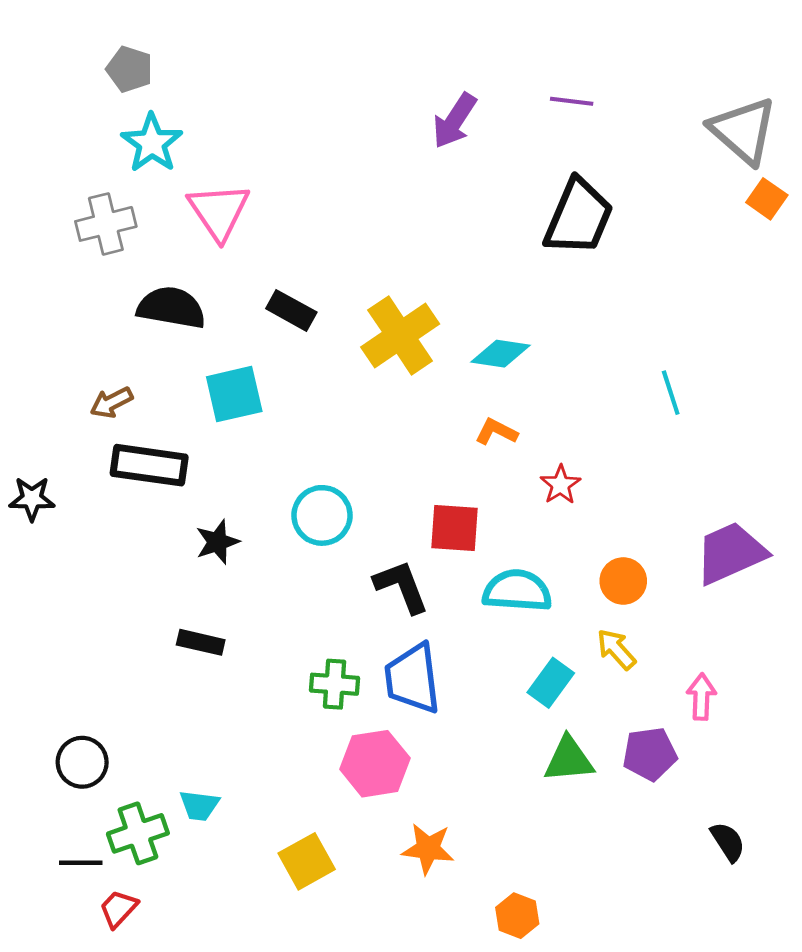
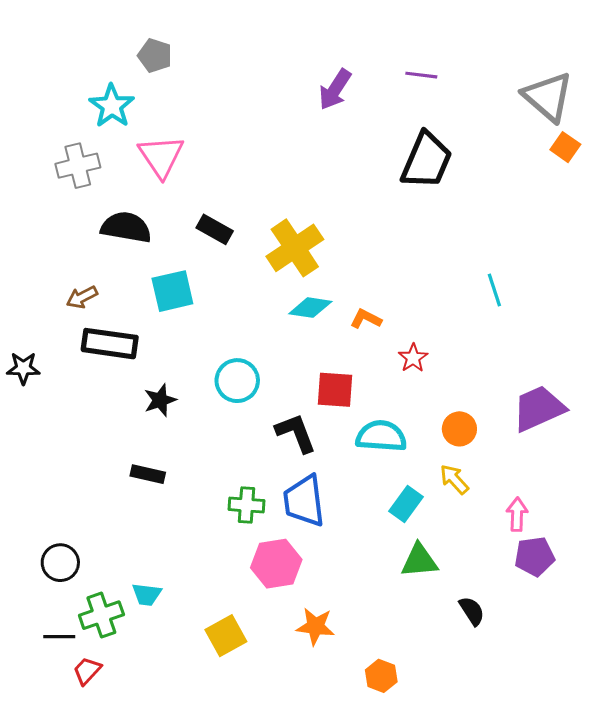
gray pentagon: (130, 69) -> (155, 56), moved
cyan diamond: (501, 354) -> (310, 308), moved
purple pentagon: (650, 754) -> (534, 556), moved
black semicircle: (728, 842) -> (472, 611), moved

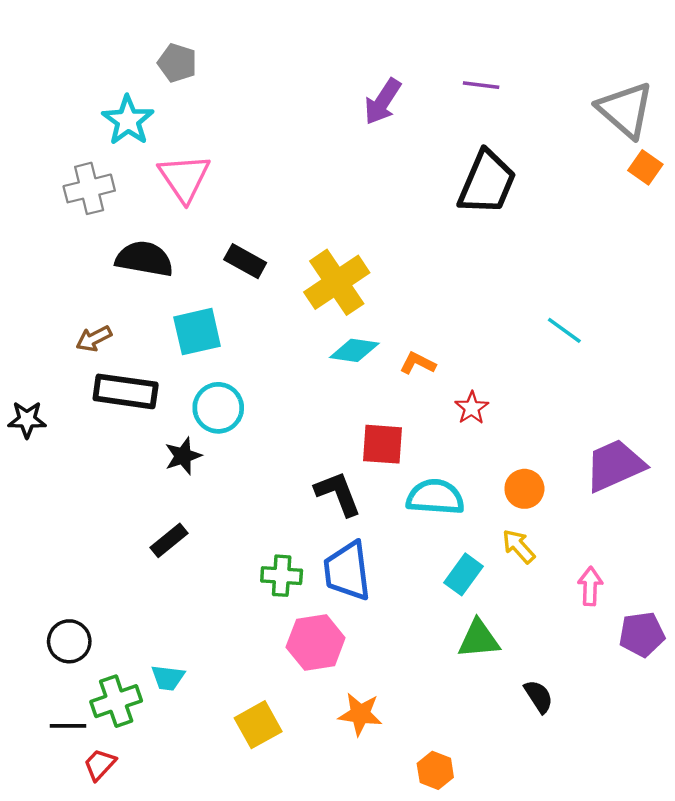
cyan line: (494, 290) -> (564, 330), turned -36
cyan circle: (237, 381) -> (218, 408), moved
black rectangle: (148, 474) -> (169, 540), turned -52
purple pentagon: (534, 556) -> (642, 634), moved

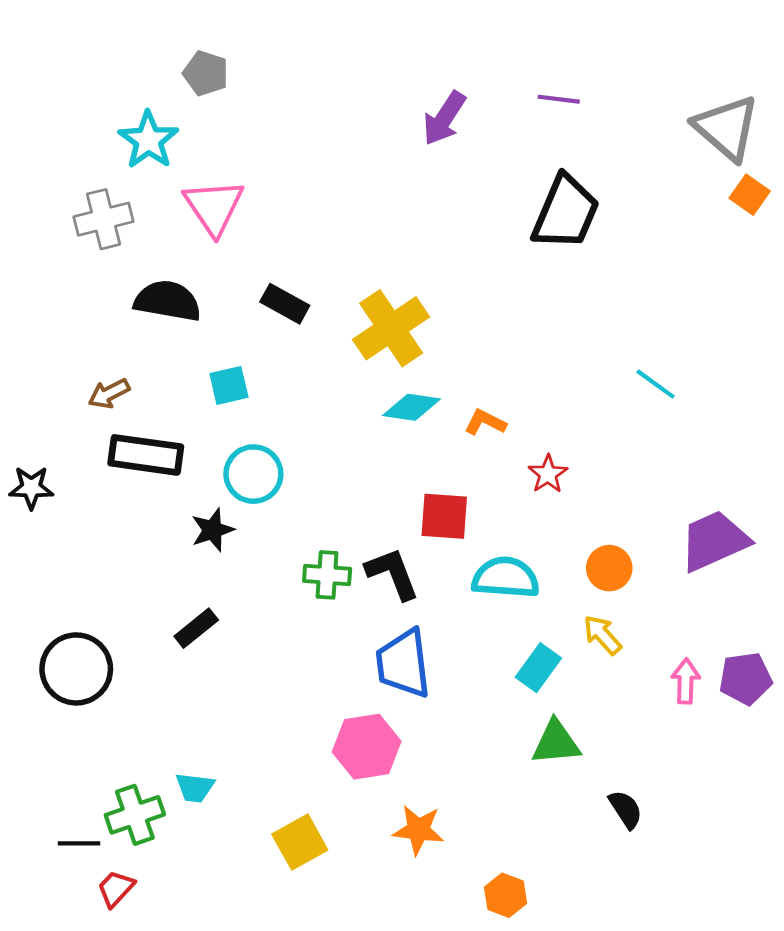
cyan square: (197, 332) -> (229, 385), size x0.7
green cross: (282, 576) -> (327, 575), moved
purple pentagon: (642, 634) -> (746, 678), moved
black circle: (69, 641) -> (76, 669), moved, size x1.4

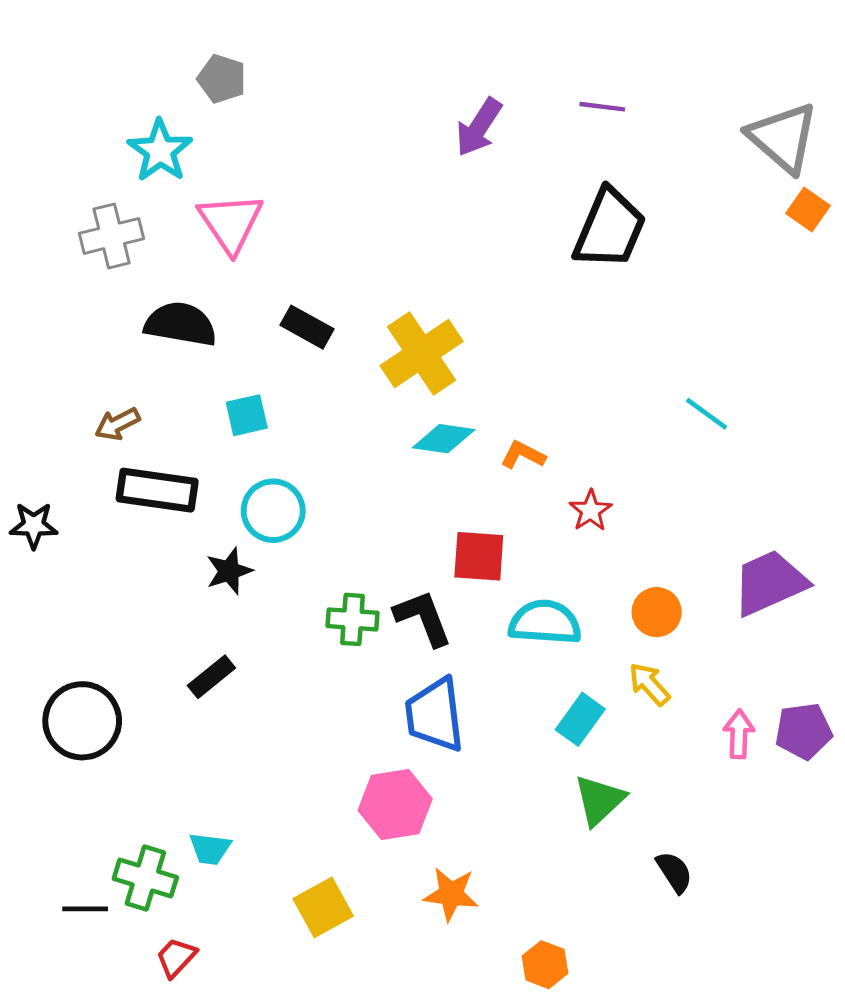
green triangle: (556, 743) -> (599, 800), turned -38
green cross: (135, 815) -> (145, 878), turned 36
red trapezoid: (116, 888) -> (176, 957), moved

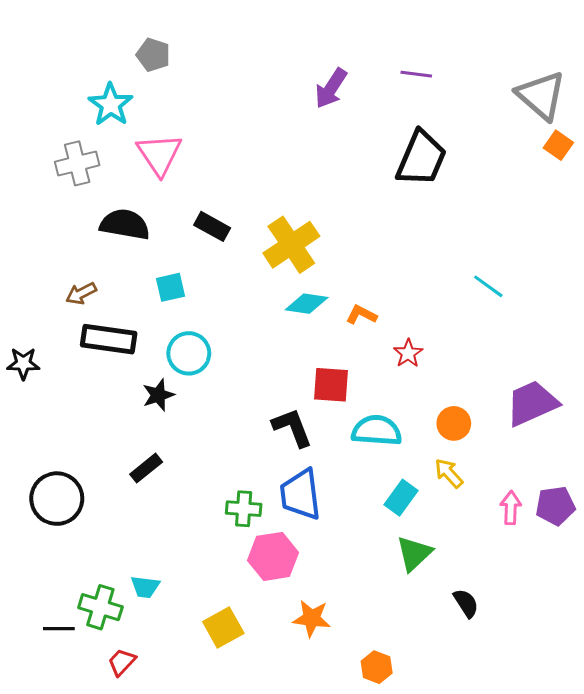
green cross: (352, 619) -> (244, 509), moved

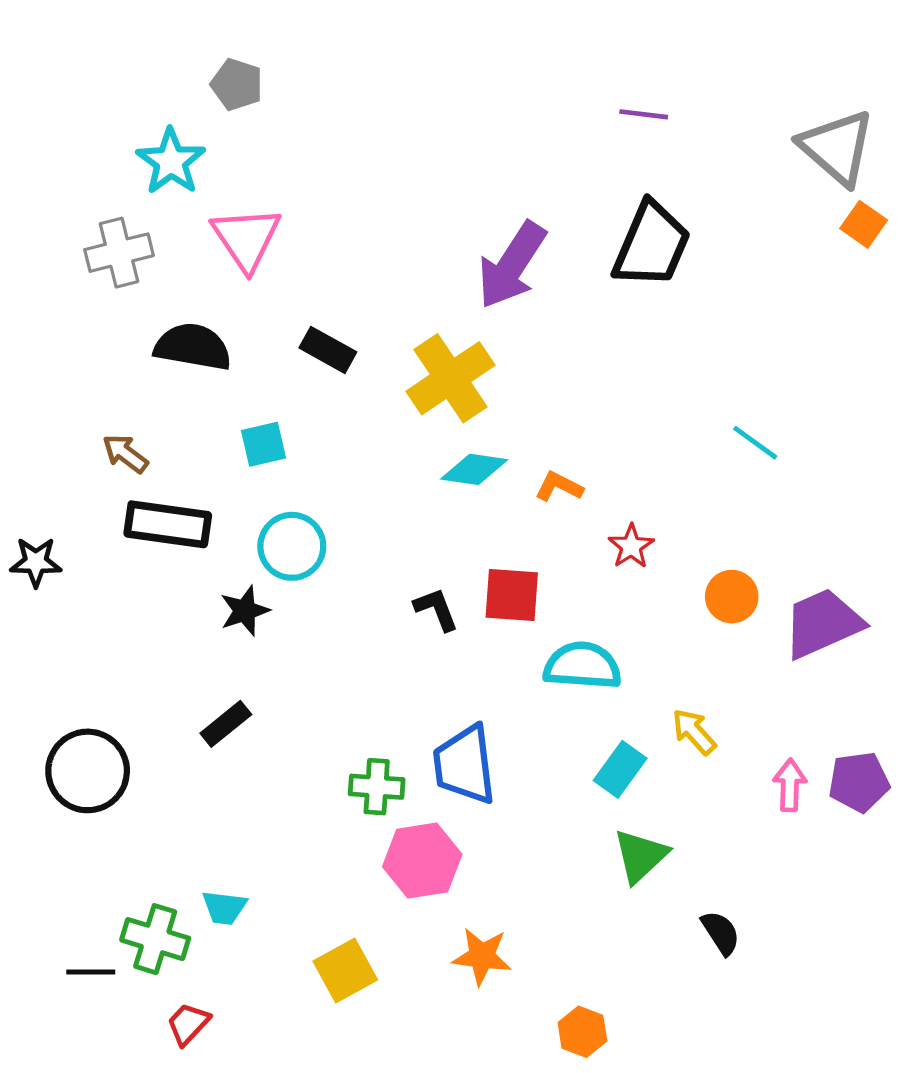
purple arrow: (331, 88) -> (512, 265), moved, size x1.4
brown arrow: (81, 293) -> (125, 454), turned 64
orange circle: (454, 423) -> (732, 597), moved
black L-shape: (292, 427) -> (436, 609), moved, size x0.7

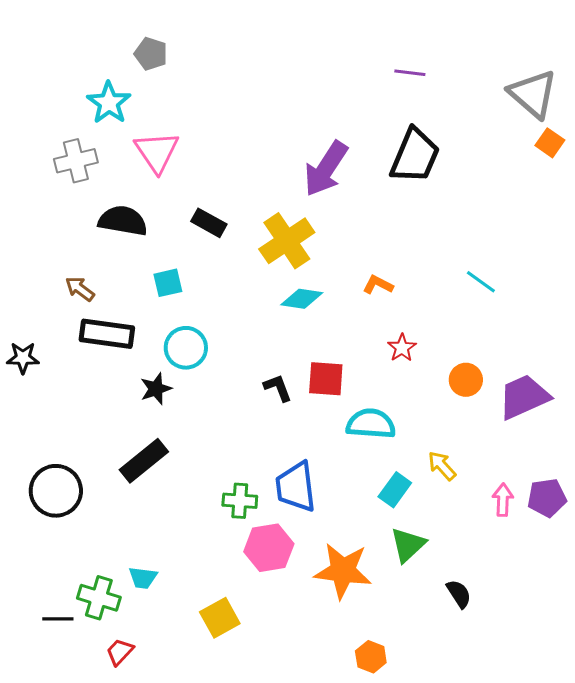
orange L-shape: (559, 487) -> (378, 285), moved
black rectangle: (226, 724) -> (144, 461), size x1.5
orange star: (482, 956) -> (343, 571), moved, size x1.5

